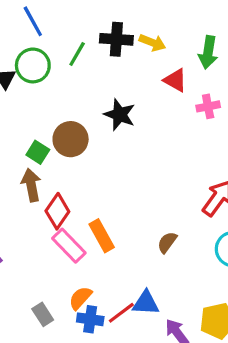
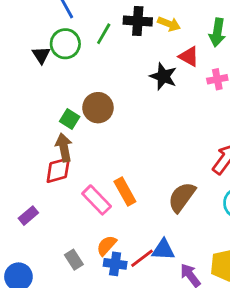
black star: (120, 115) -> (163, 76), moved
red diamond: (57, 211) -> (58, 170), moved, turned 40
brown semicircle: (167, 242) -> (182, 197), size x1.6

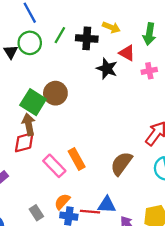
black cross: (138, 21) -> (87, 38), moved
green square: (70, 119) -> (33, 102), size x1.6
red line: (142, 258) -> (90, 212), turned 42

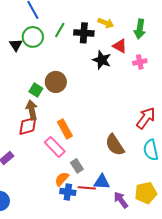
green square: (33, 102) -> (36, 90), size x0.6
orange rectangle: (77, 159) -> (65, 129), moved
brown semicircle: (121, 164) -> (115, 145), turned -70
gray rectangle: (36, 213) -> (77, 166), moved

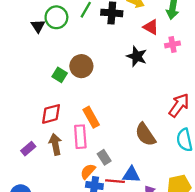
black star: (102, 60) -> (137, 56), moved
brown arrow: (32, 110) -> (55, 144), moved
pink rectangle: (55, 147) -> (80, 137), turned 40

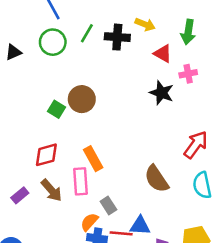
black triangle: (38, 26) -> (13, 52), moved, turned 40
black star: (137, 56) -> (162, 93), moved
brown arrow: (55, 144) -> (51, 190), turned 150

